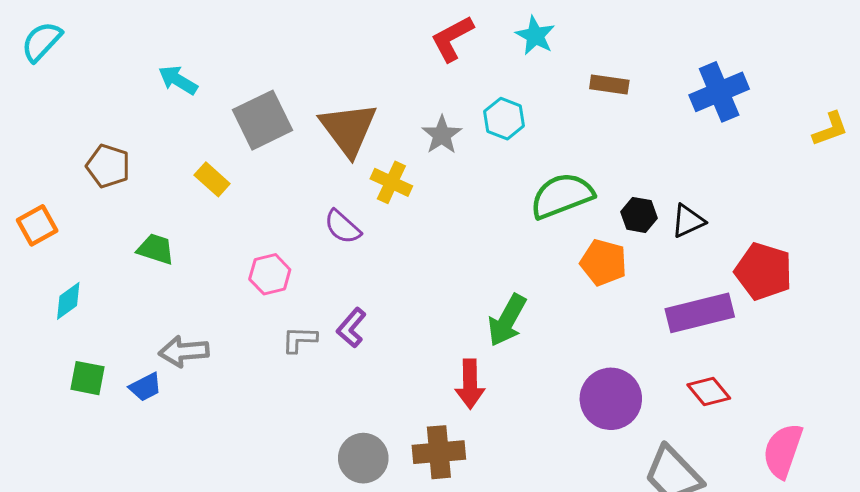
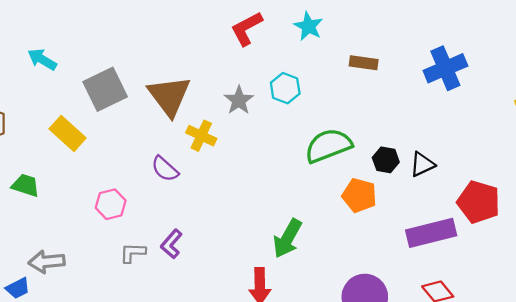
yellow rectangle: (212, 179) -> (68, 133), size x1.4

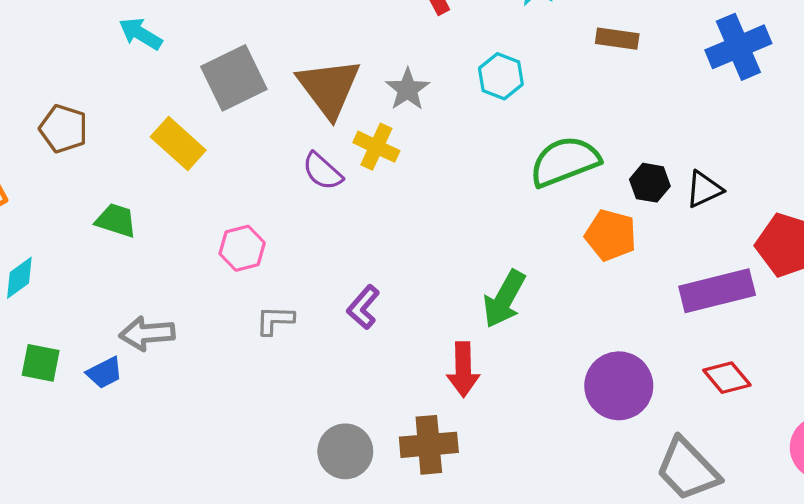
gray star: (239, 100) -> (408, 89), moved
purple semicircle: (165, 169) -> (322, 171), moved
purple L-shape: (171, 244) -> (363, 307), moved

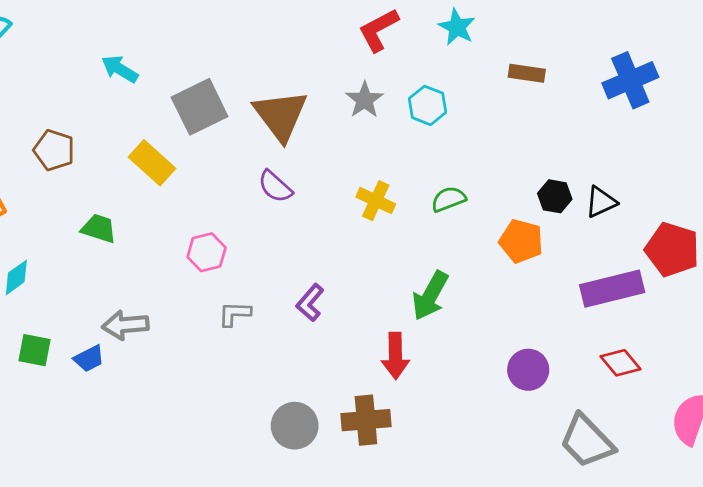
gray star: (408, 89) -> (365, 100), moved
yellow cross: (376, 147) -> (376, 201), moved
green semicircle: (565, 161) -> (448, 199), moved, size x0.6
purple circle: (619, 386) -> (528, 370), size x0.7

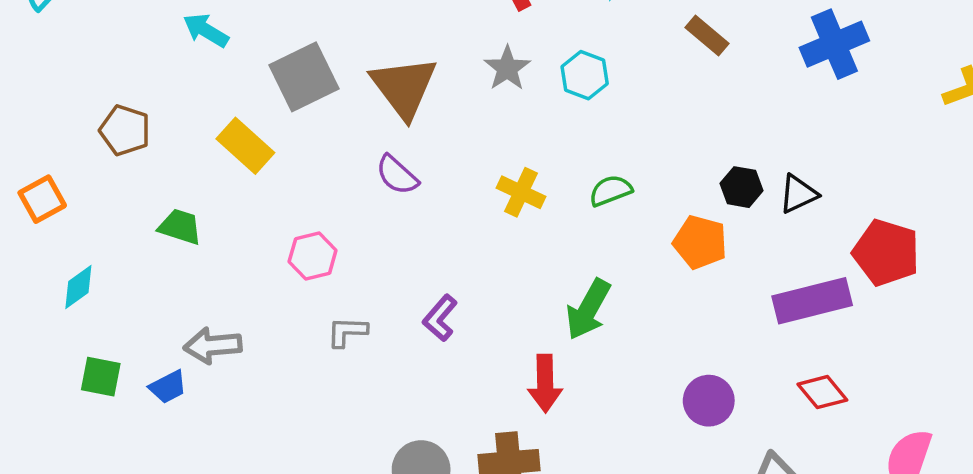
brown rectangle: (527, 73) -> (707, 36), turned 32

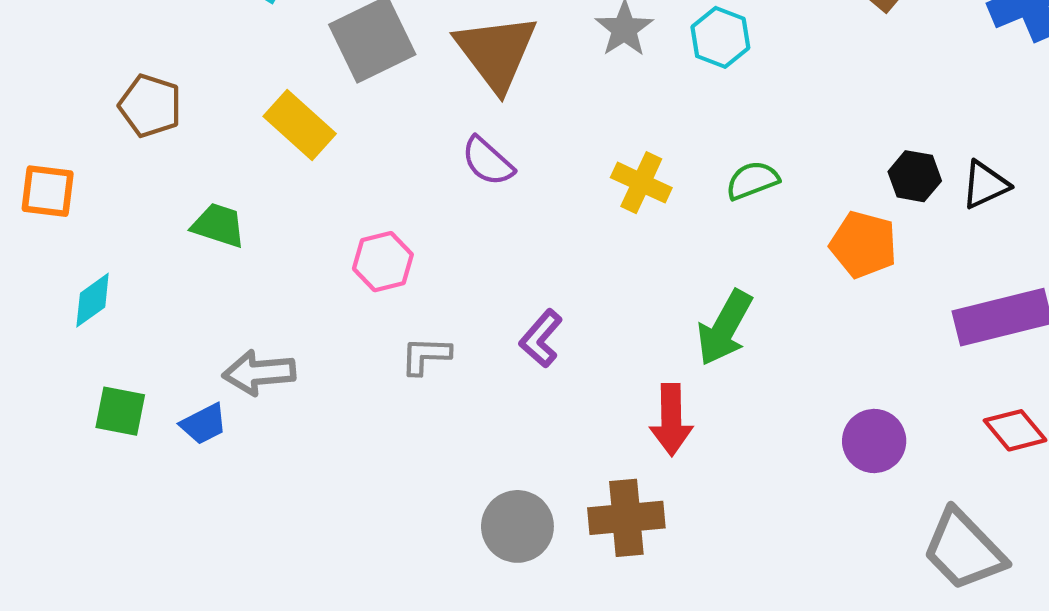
orange square: (42, 199) -> (48, 191), turned 36

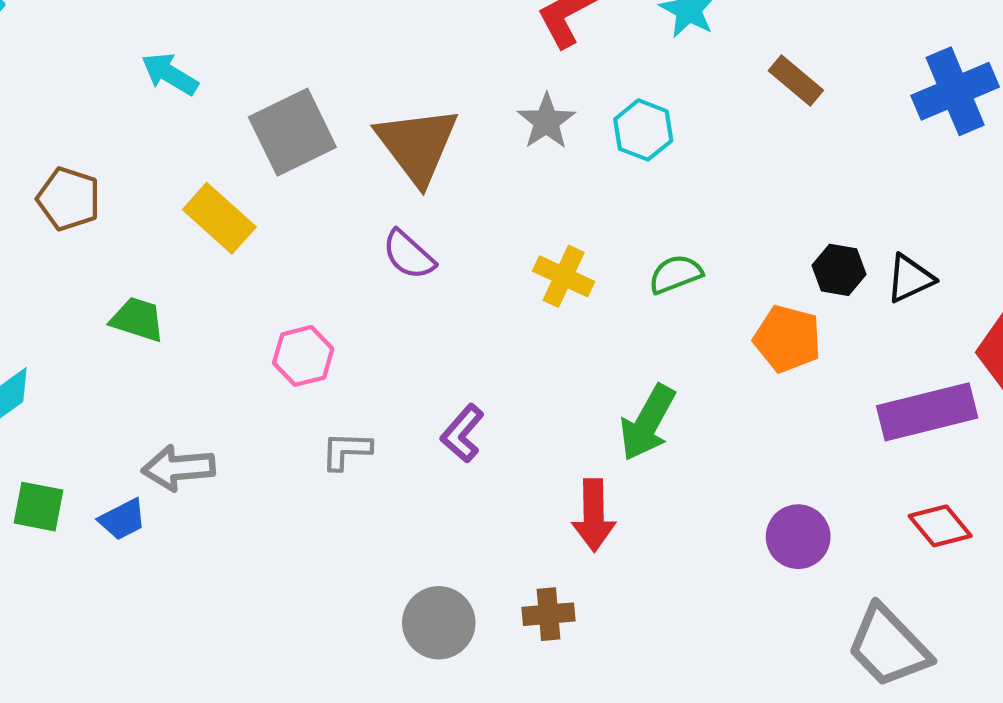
brown cross: (626, 518) -> (548, 614), size x0.7

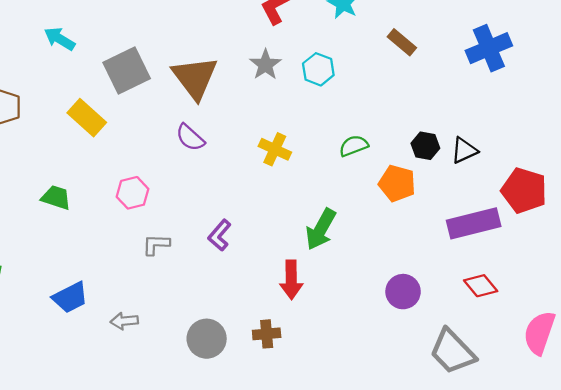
green semicircle: (675, 274) -> (354, 146), moved
green trapezoid: (138, 319) -> (56, 198), moved
gray arrow: (178, 468) -> (124, 321), moved, size x0.7
blue trapezoid: (122, 519) -> (70, 297), moved, size x1.4

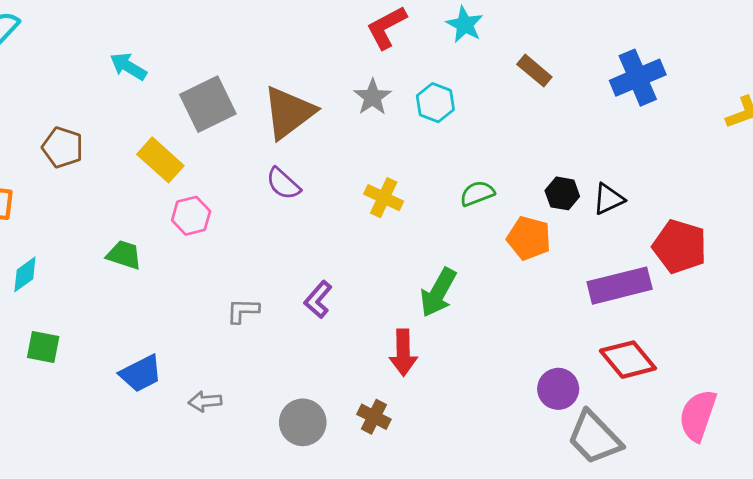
brown triangle: (195, 78) -> (289, 112), turned 30
pink hexagon: (133, 193) -> (191, 216), moved
red diamond: (481, 286) -> (628, 360), size x1.4
purple circle: (403, 292) -> (558, 389), moved
brown cross: (267, 334) -> (374, 417), turned 32

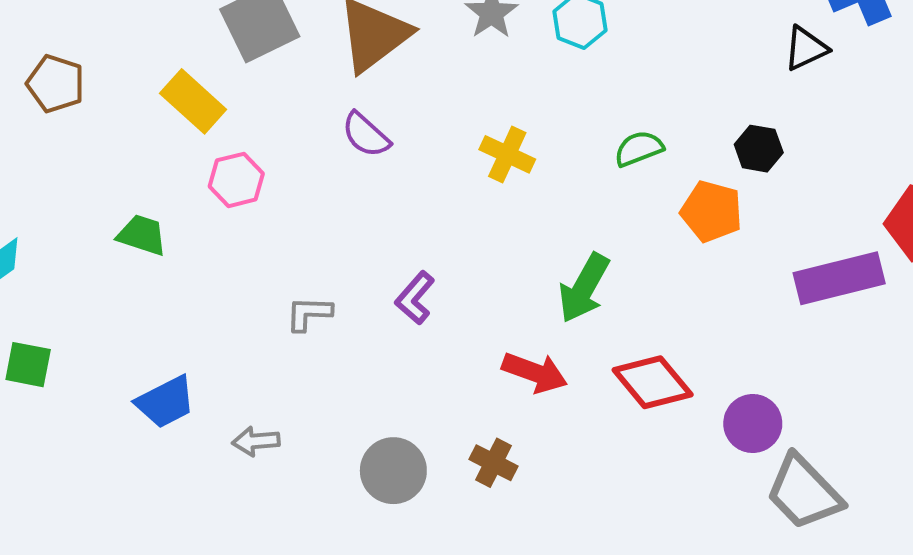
black triangle: (608, 199) -> (806, 48), moved
red arrow: (403, 353) -> (535, 372), turned -69
red diamond: (628, 360) -> (653, 382), moved

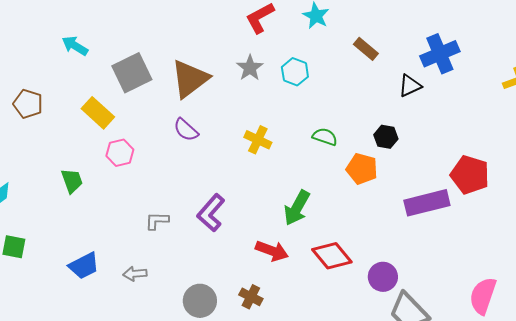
green semicircle: (639, 149) -> (325, 137), turned 40
green trapezoid: (142, 235) -> (72, 181), turned 52
purple L-shape: (415, 298) -> (211, 213), size x1.4
gray arrow: (256, 441) -> (135, 274), moved

